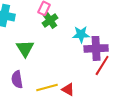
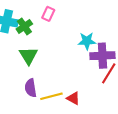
green cross: (50, 20) -> (24, 26), moved
purple semicircle: (17, 79) -> (31, 88), moved

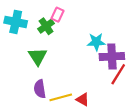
green cross: (24, 26) -> (46, 26), moved

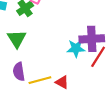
cyan star: (96, 42) -> (76, 48), moved

